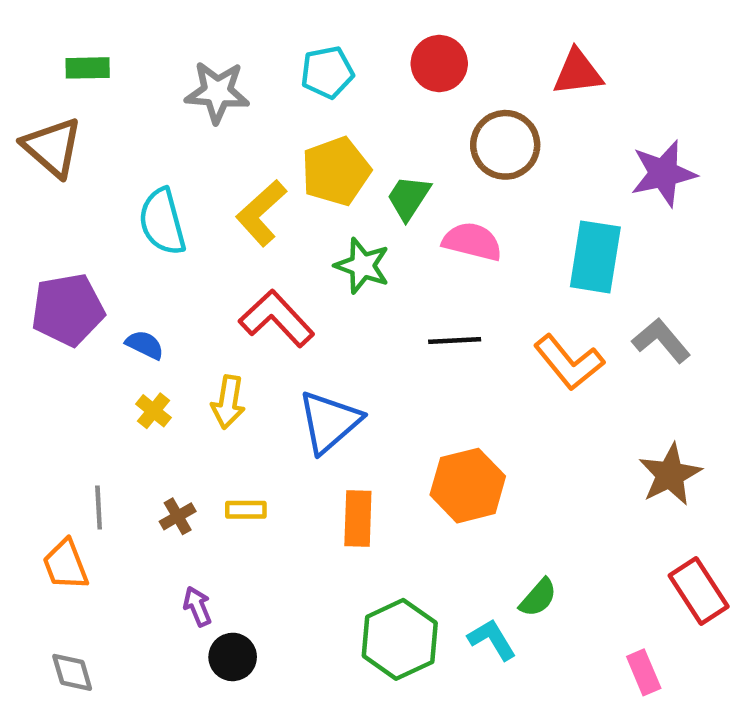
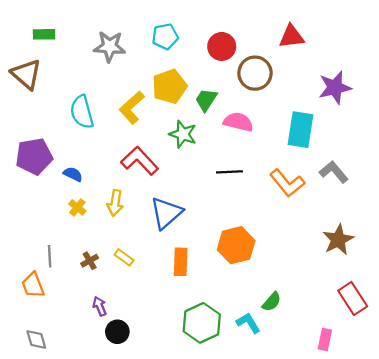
red circle: (439, 64) -> (222, 46), moved
yellow rectangle: (246, 510) -> (124, 257), turned 36
pink rectangle: (644, 672) -> (325, 340), turned 35

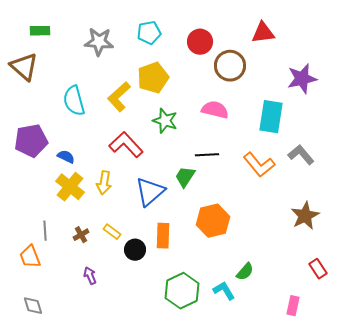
green trapezoid: (206, 100) -> (185, 177), moved
yellow cross: (77, 207) -> (70, 187), size x1.8
red rectangle: (353, 298) -> (318, 269), size x0.7
black circle: (117, 332) -> (135, 250), moved

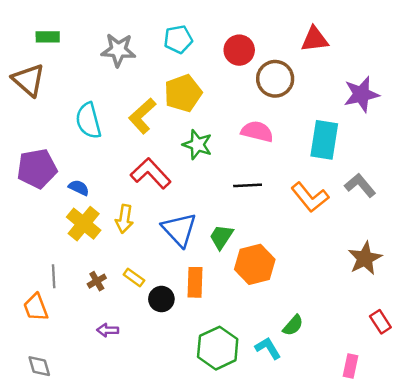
green trapezoid: (185, 177) -> (221, 237), moved
blue triangle: (150, 192) -> (179, 230), turned -32
purple arrow: (90, 276) -> (108, 330), turned -66

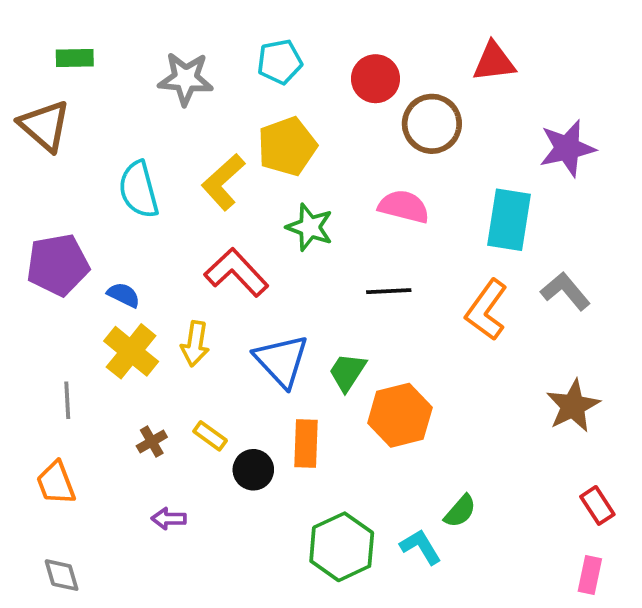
orange L-shape: (310, 197) -> (486, 310), turned 75
gray line: (54, 276) -> (67, 400), moved
pink rectangle: (351, 366) -> (590, 575), moved

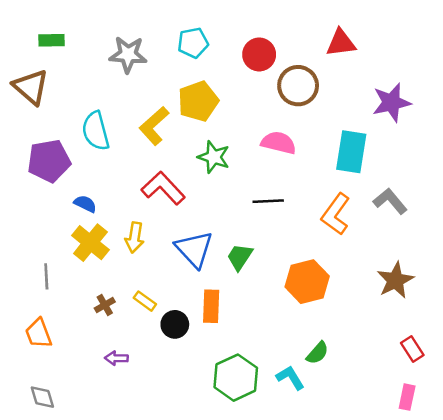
purple pentagon: (58, 265) -> (49, 161), moved
orange hexagon: (400, 415) -> (307, 282), moved

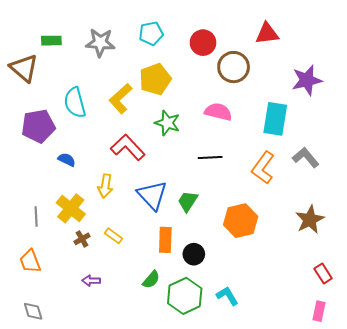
green rectangle: (52, 40) -> (51, 41), moved
yellow cross: (90, 243) -> (71, 208), moved
black circle: (175, 324) -> (194, 254), moved
green semicircle: (318, 353) -> (151, 280), moved

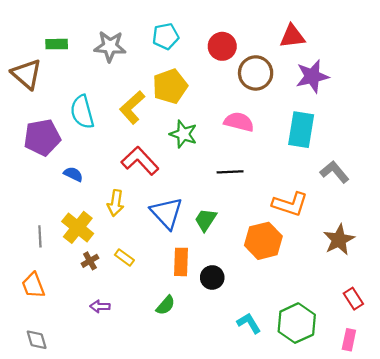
purple star: (307, 80) -> (312, 76), moved
orange L-shape: (263, 168) -> (290, 204), moved, turned -108
green hexagon: (185, 296) -> (297, 323), moved

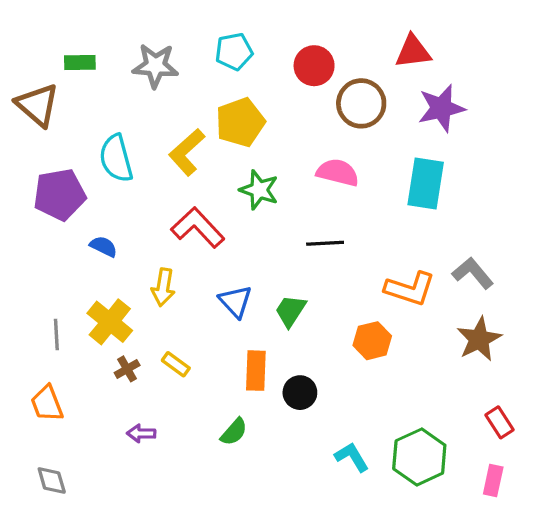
gray L-shape: (334, 172) -> (473, 273), moved
blue triangle: (167, 213) -> (236, 301), size x0.7
orange hexagon: (263, 241) -> (372, 341), size x0.7

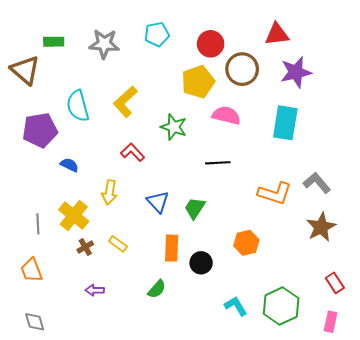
yellow pentagon: (240, 122) -> (198, 82), moved
red L-shape: (198, 228) -> (133, 152), size x0.7
orange hexagon: (372, 341) -> (246, 243), moved

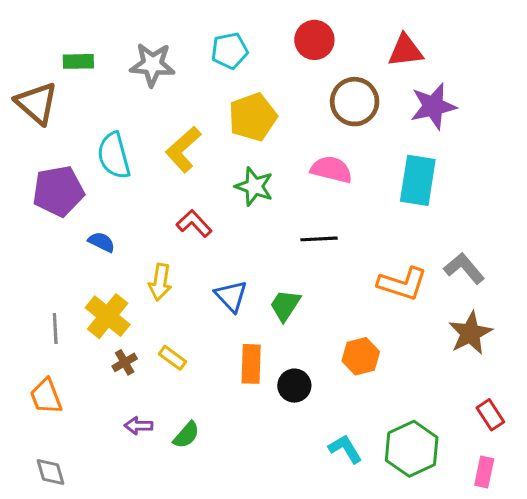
red circle: (211, 44) -> (314, 40), moved
yellow pentagon: (198, 82) -> (253, 117), moved
green semicircle: (157, 289) -> (186, 435), moved

